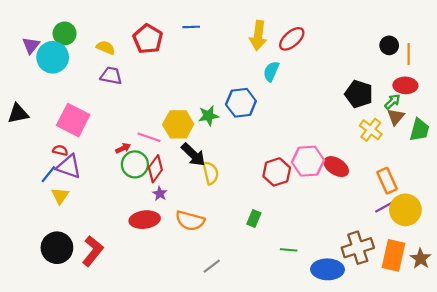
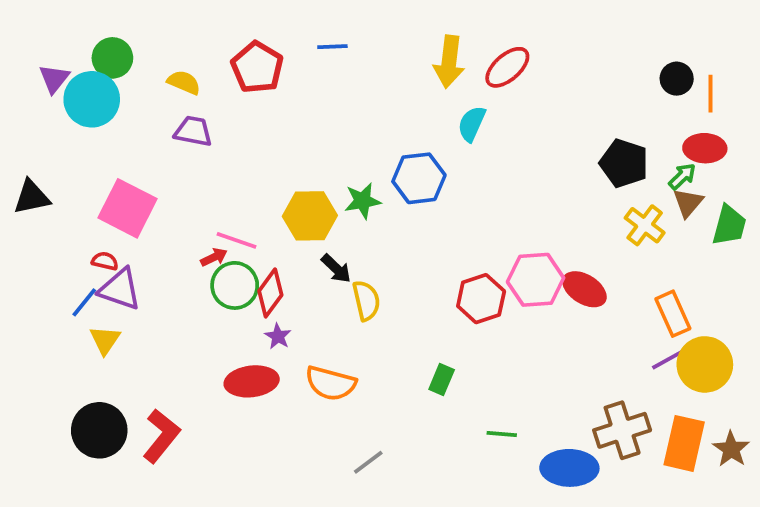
pink line: (149, 137) -> (237, 240), moved
black arrow: (193, 155) -> (336, 269), size x0.7

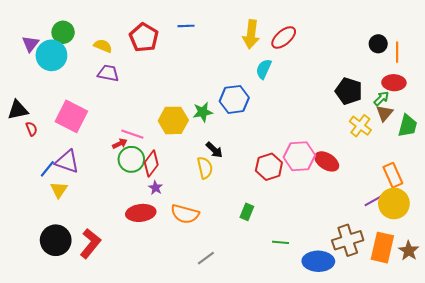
red semicircle: (105, 261) -> (32, 129), moved, turned 56
black arrow: (336, 269) -> (214, 150), moved
orange rectangle: (673, 314) -> (393, 175), moved

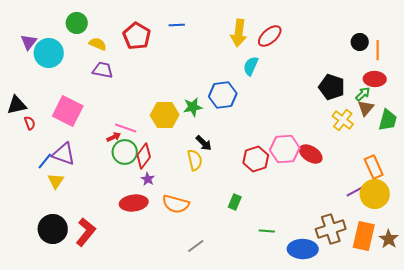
green circle: (63, 32) -> (77, 23), moved

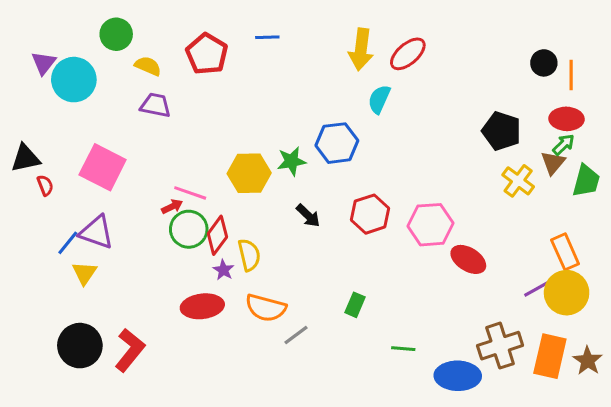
green arrow: (363, 94) -> (564, 145), moved
red ellipse: (311, 154) -> (468, 259), moved
red hexagon: (256, 159) -> (370, 214), moved
yellow semicircle: (195, 160) -> (249, 255), moved
gray line: (196, 246) -> (296, 335), moved

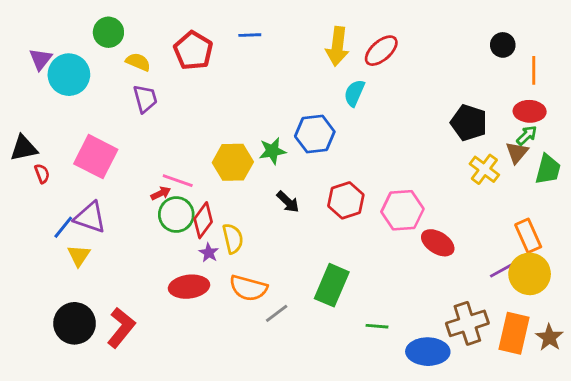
black circle: (544, 63) -> (503, 45), moved
purple trapezoid: (155, 105) -> (145, 99), turned 64
green rectangle: (355, 305) -> (332, 285), size x1.8

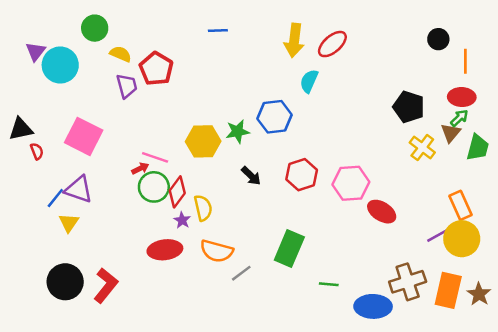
red pentagon: (193, 51) -> (156, 69), moved

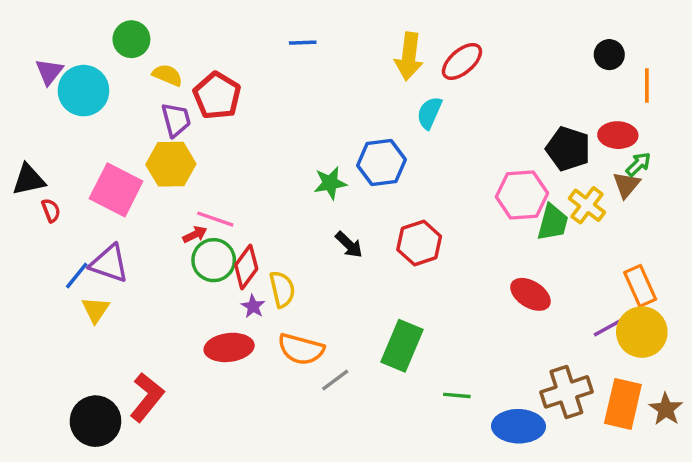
red ellipse: (462, 97) -> (618, 135), moved
yellow hexagon: (203, 141) -> (171, 164), moved
green trapezoid: (478, 148) -> (553, 222), moved
pink hexagon: (351, 183) -> (522, 195), moved
black circle: (65, 282) -> (95, 421), moved

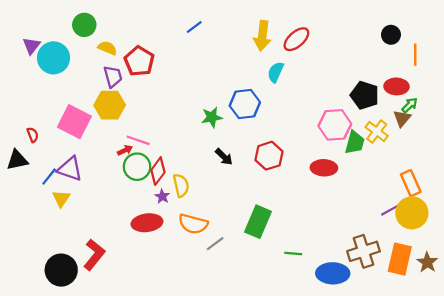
blue line: (303, 43) -> (194, 27), turned -35
black triangle: (29, 180) -> (17, 160), moved
red ellipse: (530, 294) -> (324, 168), moved, turned -30

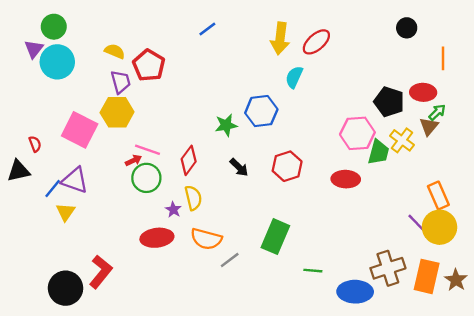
green circle: (84, 25) -> (54, 27), moved
black circle: (391, 35) -> (407, 28), moved
red diamond: (158, 171) -> (189, 160), moved
purple line: (391, 210) -> (417, 224), turned 75

